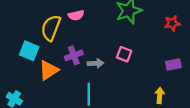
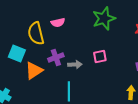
yellow semicircle: (51, 28) -> (36, 33), turned -35
pink square: (124, 54) -> (100, 56), turned -32

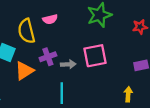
pink square: (100, 56) -> (95, 56), size x1.6

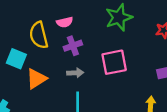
purple cross: (48, 57) -> (73, 46), moved
gray arrow: (68, 64) -> (75, 73), moved

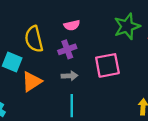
green star: (119, 17) -> (127, 26), moved
pink semicircle: (65, 22) -> (72, 25), moved

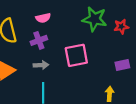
green star: (127, 26) -> (95, 19), turned 30

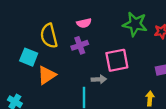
gray arrow: (41, 65) -> (99, 79), moved

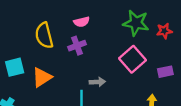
cyan square: (29, 57) -> (15, 67), moved, turned -36
pink square: (117, 60) -> (133, 59), moved, turned -30

